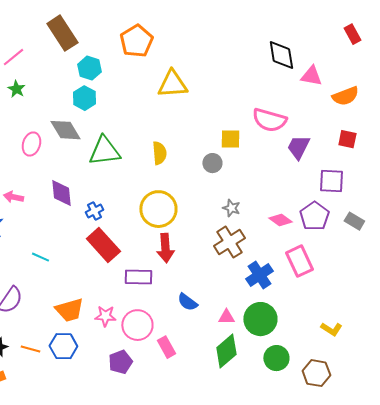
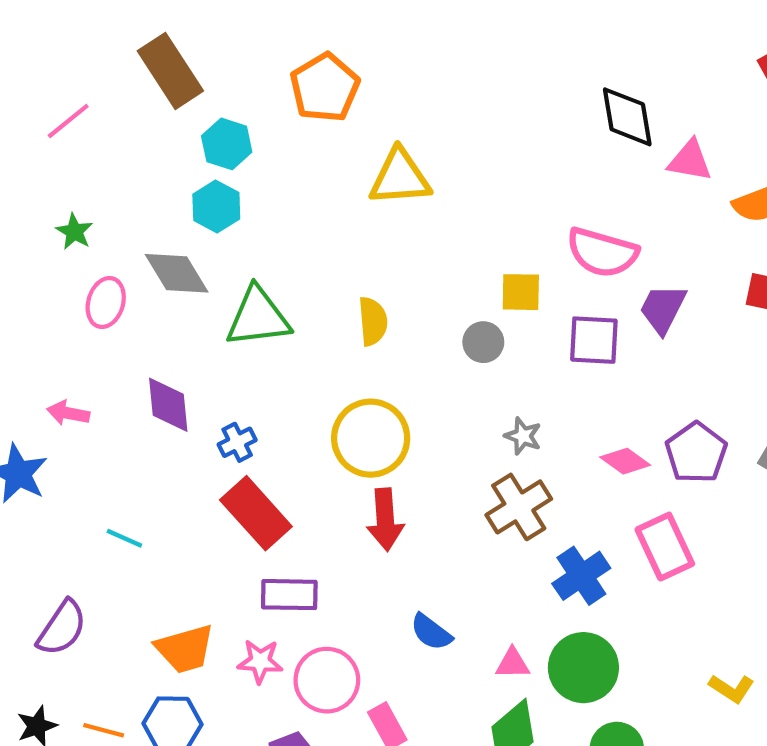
green star: (16, 89) -> (74, 232), moved
purple square: (331, 181) -> (594, 340), moved
purple rectangle: (138, 277) -> (289, 595), moved

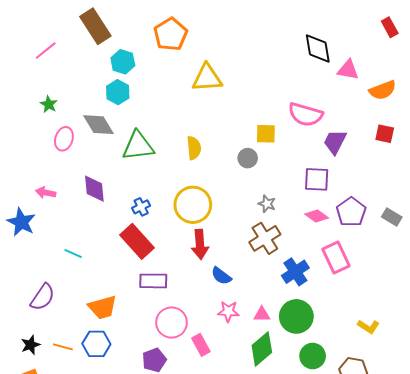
purple square: (594, 340) -> (317, 179), moved
blue cross: (237, 442) -> (141, 207), moved
blue semicircle: (431, 632) -> (221, 276), moved
pink star: (260, 661) -> (228, 311), moved

